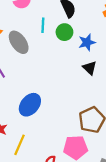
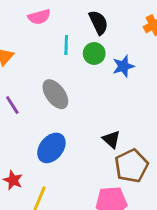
gray ellipse: (19, 42) -> (55, 94), moved
black triangle: (90, 68) -> (111, 139), moved

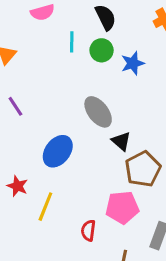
gray ellipse: (55, 94) -> (98, 112), moved

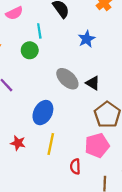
green circle: (102, 50) -> (30, 50), moved
black triangle: (121, 141) -> (93, 83), moved
yellow line: (45, 207) -> (51, 144), moved

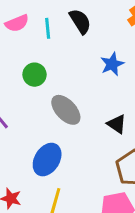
cyan line: (39, 31) -> (48, 28), moved
gray ellipse: (67, 79) -> (66, 110), moved

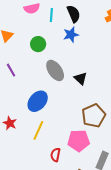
blue star: (112, 64) -> (71, 35), moved
black triangle: (117, 124) -> (81, 79), moved

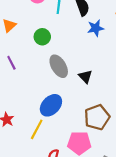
blue star: (71, 35) -> (96, 28), moved
blue ellipse: (38, 101) -> (51, 105), moved

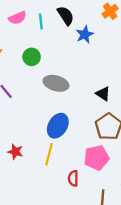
gray ellipse: (59, 66) -> (56, 83), turned -30
black triangle: (85, 77) -> (103, 94), moved

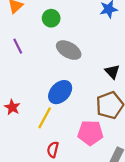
red semicircle: (73, 178) -> (53, 149), moved

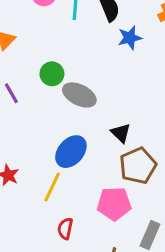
green circle: (51, 18) -> (52, 74), moved
black triangle: (112, 72) -> (121, 133), moved

